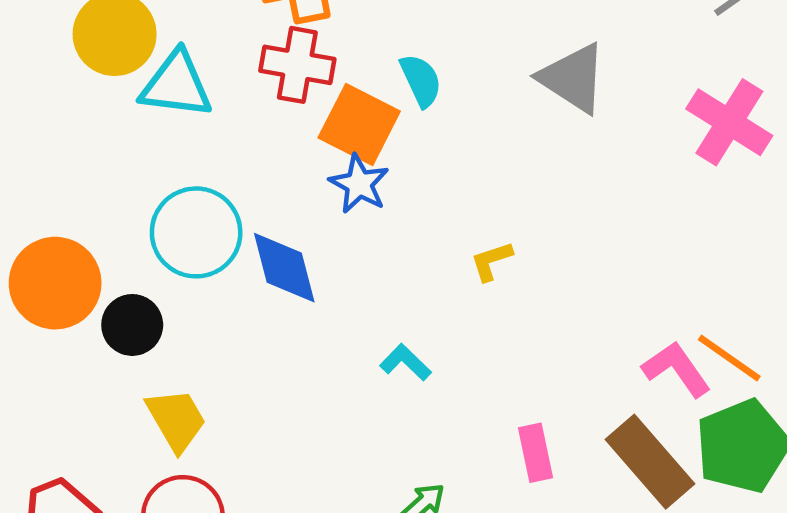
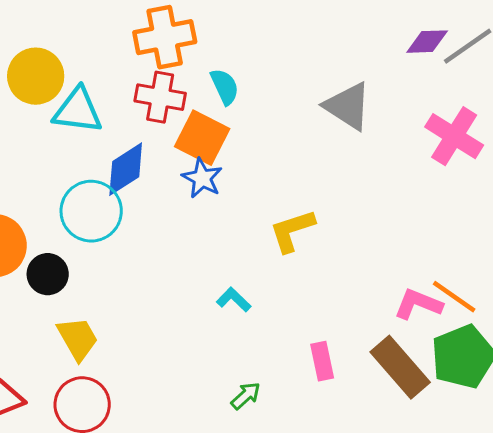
cyan semicircle: (421, 80) -> (225, 87), moved
yellow L-shape: (491, 261) -> (292, 231), size x1.6
blue diamond: (284, 268) -> (126, 169), moved, turned 72
pink L-shape: (676, 369) -> (418, 304), turned -33

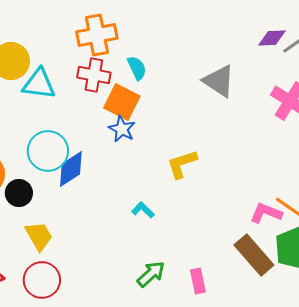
blue diamond: (126, 169) -> (71, 169), moved
pink rectangle: (322, 361) -> (198, 281), moved
green arrow: (246, 396) -> (151, 274), size x1.4

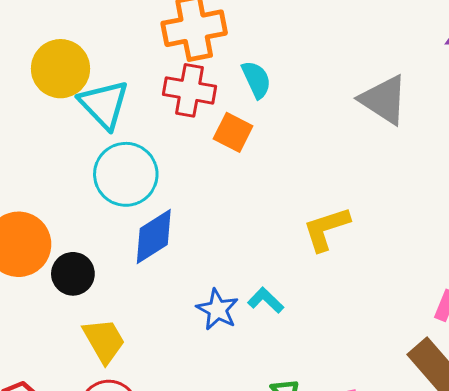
cyan triangle: (39, 84) -> (104, 104), turned 39
orange square: (122, 102) -> (233, 132), size x0.7
blue star: (122, 129) -> (217, 310), moved
cyan circle: (48, 151) -> (126, 174), moved

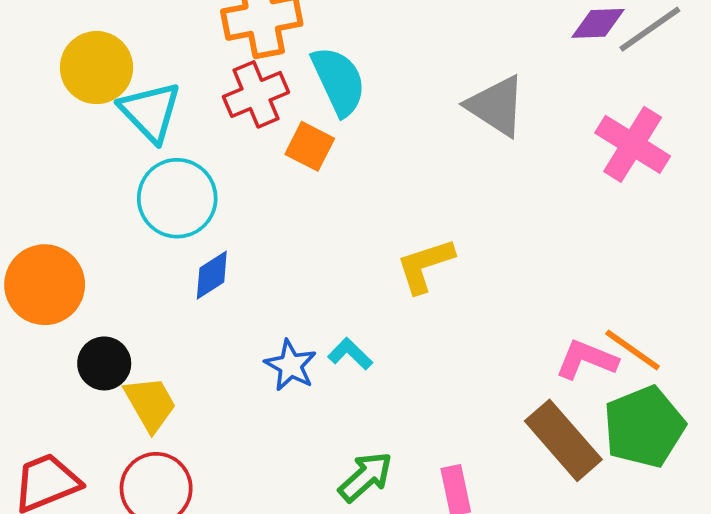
cyan semicircle: (256, 80) -> (339, 81), size x1.5
red cross: (190, 90) -> (256, 94), turned -33
blue diamond: (154, 237) -> (212, 275), size x0.7
black circle: (73, 274) -> (104, 363), moved

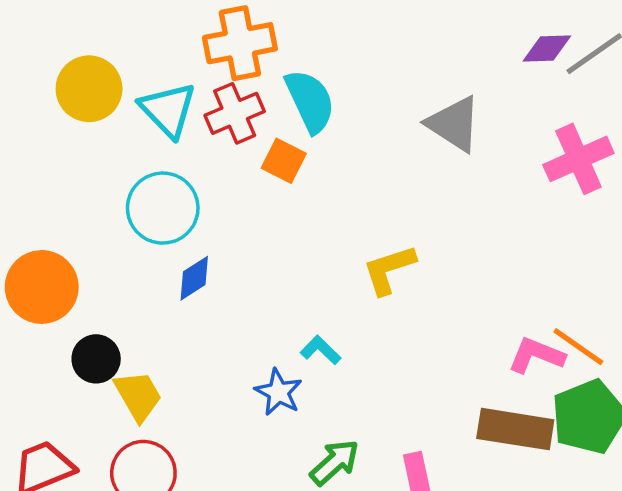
cyan triangle: (150, 112) -> (168, 110), moved
pink cross: (633, 144) -> (578, 159), turned 34
blue star: (291, 365) -> (278, 392), moved
brown rectangle: (563, 440) -> (515, 429), turned -40

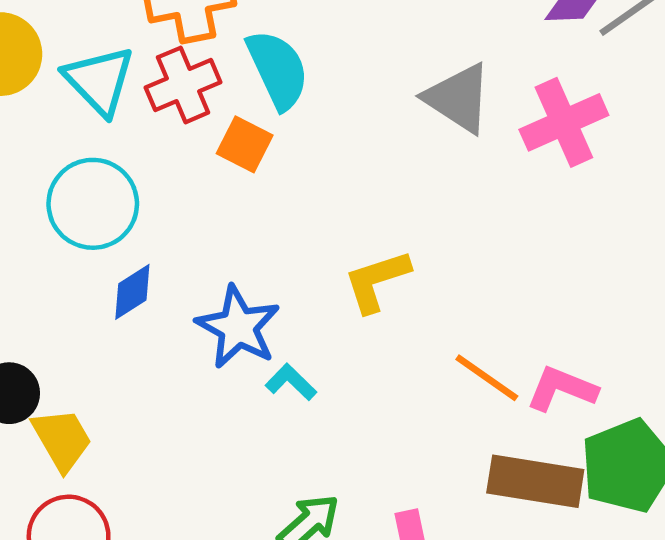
pink cross: (578, 159) -> (564, 122), moved
orange line: (578, 347) -> (487, 378), moved
blue star: (278, 392) -> (238, 327), moved, size x1.4

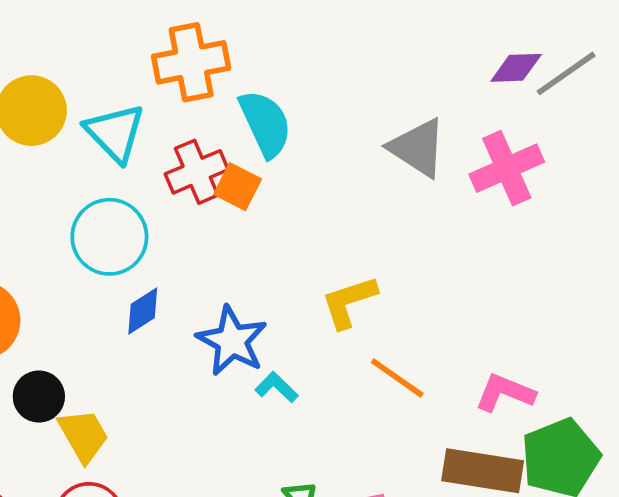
red cross: (183, 85) -> (197, 172), moved
orange line: (487, 378) -> (397, 378), moved

